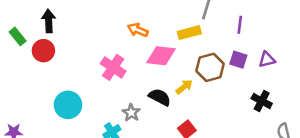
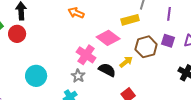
orange arrow: (138, 30) -> (76, 13), moved
pink diamond: (161, 56) -> (108, 38), turned 30
pink cross: (113, 67) -> (86, 55), moved
gray star: (131, 113) -> (78, 76), moved

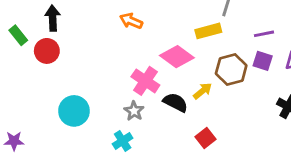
purple line: (169, 14) -> (264, 34), moved, turned 72

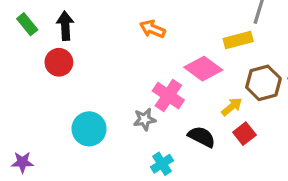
green rectangle: (18, 35) -> (27, 24), moved
black semicircle: (175, 102) -> (202, 137), moved
gray star: (134, 111) -> (145, 119), moved, turned 30
red square: (205, 138) -> (244, 134), moved
cyan cross: (123, 141) -> (162, 164), moved

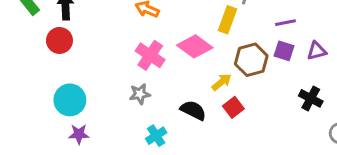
yellow rectangle: (238, 40) -> (227, 20), turned -55
pink cross: (168, 96) -> (150, 55), moved
cyan circle: (89, 129) -> (70, 100), moved
purple star: (22, 162) -> (79, 134), moved

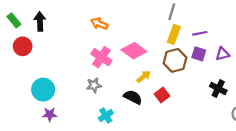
yellow rectangle: (227, 20) -> (174, 34), moved
red circle: (59, 40) -> (23, 46), moved
yellow arrow: (222, 82) -> (144, 77), moved

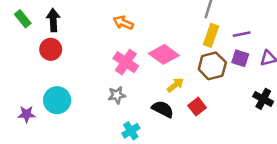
red circle: (23, 46) -> (51, 49), moved
purple star: (50, 114) -> (27, 114), moved

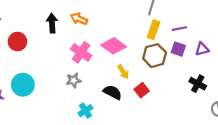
black arrow: (53, 20) -> (52, 23), moved
yellow arrow: (175, 85) -> (123, 72), turned 96

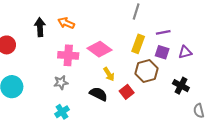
yellow rectangle: (153, 30) -> (138, 44), moved
pink cross: (81, 52) -> (68, 55), turned -30
brown hexagon: (155, 56) -> (147, 71), moved
cyan cross: (85, 111) -> (62, 112), moved

